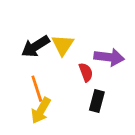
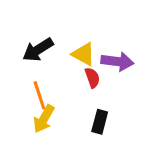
yellow triangle: (63, 45) -> (84, 54), moved, turned -35
black rectangle: (97, 101) -> (100, 122), moved

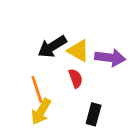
black arrow: (38, 50) -> (52, 47), moved
red semicircle: (92, 78) -> (76, 78), moved

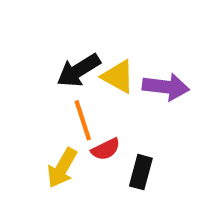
red semicircle: (76, 78) -> (106, 149), moved, turned 84
orange line: (37, 89) -> (83, 120), moved

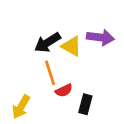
purple arrow: (166, 87) -> (100, 37), moved
yellow arrow: (62, 168) -> (21, 107), moved

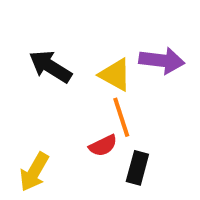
black arrow: (48, 42) -> (50, 67), moved, turned 64
orange line: (50, 73) -> (121, 117), moved

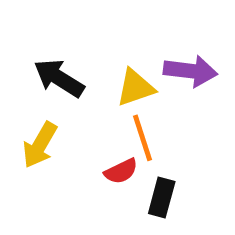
yellow triangle: (115, 75) -> (135, 88), turned -48
yellow arrow: (34, 172) -> (40, 145), moved

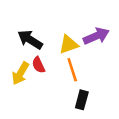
purple arrow: (190, 71) -> (96, 36), turned -30
red semicircle: (121, 171) -> (38, 65), moved, turned 91

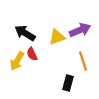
orange line: (72, 70) -> (83, 61), moved

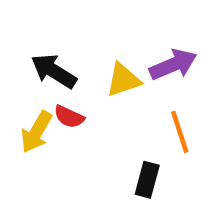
red semicircle: (32, 54) -> (69, 117), turned -40

